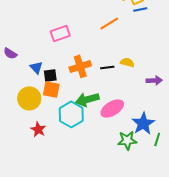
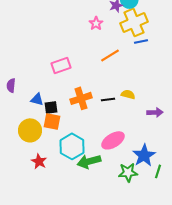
purple semicircle: (10, 53) -> (11, 85), turned 64
blue triangle: (36, 67) -> (37, 99), turned -32
green arrow: (87, 99) -> (89, 161), moved

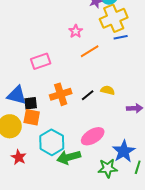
pink star: (96, 23) -> (76, 31), moved
blue triangle: (37, 99) -> (17, 95), size x1.5
black line: (108, 99) -> (88, 95), turned -32

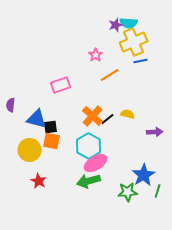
orange cross: (61, 94) -> (93, 116), moved, turned -30
pink ellipse: (93, 136) -> (96, 163), moved
cyan hexagon: (52, 142) -> (89, 146), moved

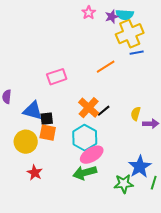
pink star: (96, 55) -> (89, 13), moved
yellow semicircle: (128, 114) -> (136, 114), moved, turned -88

